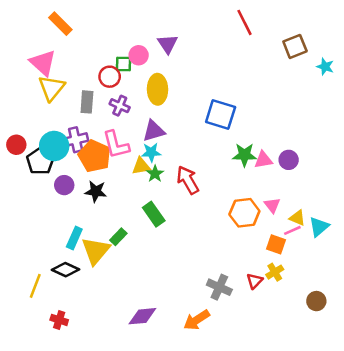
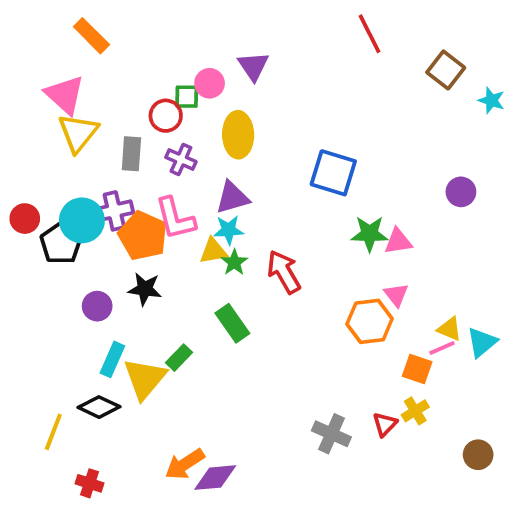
brown square: (295, 46) -> (446, 70), turned -30
purple circle: (289, 160) -> (461, 192), moved
purple circle: (64, 185) -> (97, 306), moved
pink triangle: (272, 205) -> (396, 295), moved
orange arrow: (197, 320) -> (185, 464), moved

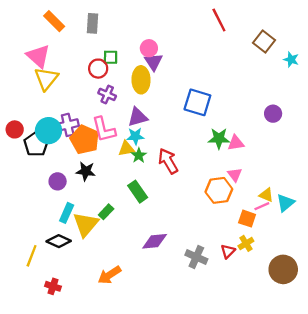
purple triangle: (253, 66) -> (153, 62), moved
pink circle: (210, 83) -> (149, 48), moved
gray rectangle: (131, 154) -> (93, 23), moved
brown circle: (478, 455) -> (283, 269), size x1.6
purple diamond: (215, 478) -> (155, 241), moved

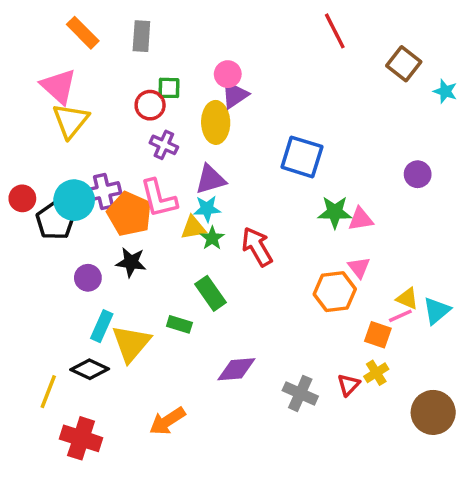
purple triangle: (153, 62) -> (235, 95), turned 30
green rectangle: (106, 212) -> (179, 324), moved, turned 63
red cross: (53, 286) -> (81, 438), size x1.6

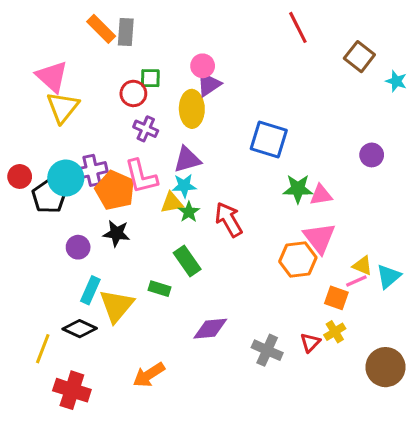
orange rectangle: (83, 33) -> (101, 29), moved
pink triangle: (359, 267) -> (319, 238), size x1.6

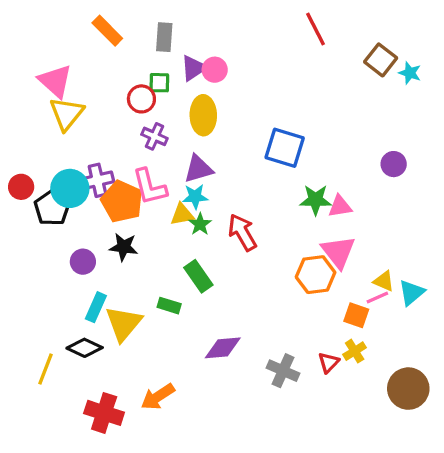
gray rectangle: (126, 32) -> (164, 37), moved
cyan star: (396, 81) -> (410, 73), moved
purple triangle: (209, 84) -> (194, 68), moved
red cross: (72, 390) -> (104, 413), moved

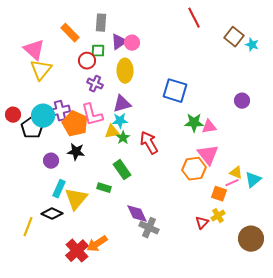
orange rectangle: (107, 31) -> (70, 33), moved
purple diamond: (223, 348) -> (137, 214), turned 70
gray cross: (283, 371) -> (149, 228), moved
red cross: (104, 413) -> (77, 251), moved, turned 30

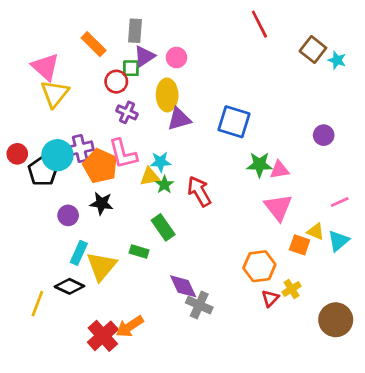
purple triangle: (119, 42) -> (144, 56), moved
purple triangle: (122, 104) -> (179, 119), moved
orange hexagon: (194, 169) -> (259, 266), moved
pink line: (232, 183) -> (340, 202), moved
orange square: (219, 194) -> (300, 245), moved

